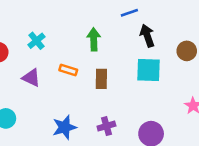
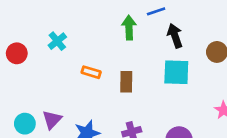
green arrow: (94, 39) -> (129, 28), moved
purple triangle: (31, 78) -> (52, 120), moved, turned 48

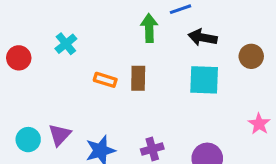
black arrow: (175, 36) -> (203, 37), turned -60
brown rectangle: (126, 82) -> (138, 78), moved

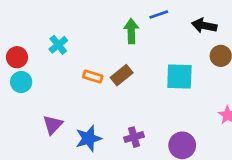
black arrow: (203, 37) -> (204, 26), moved
brown rectangle: (138, 78) -> (122, 75), turned 50
cyan circle: (28, 140) -> (21, 82), moved

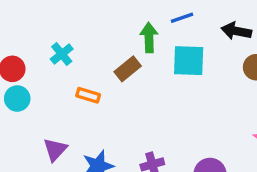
brown rectangle: (122, 75) -> (128, 69), moved
orange rectangle: (93, 77) -> (88, 95), moved
cyan square: (179, 77) -> (189, 61), moved

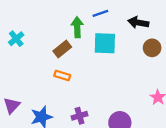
orange rectangle: (88, 95) -> (62, 75), moved

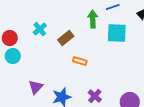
brown rectangle: (62, 49) -> (66, 38), moved
purple cross: (80, 116) -> (95, 96), turned -32

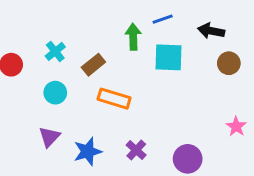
cyan circle: (13, 56) -> (55, 93), moved
orange rectangle: (80, 61) -> (114, 99), size x1.5

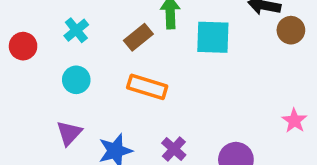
brown circle: (229, 63) -> (291, 30), moved
brown rectangle: (93, 65) -> (138, 37), moved

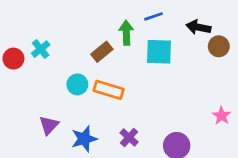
cyan cross: (76, 30) -> (41, 49), moved
cyan circle: (76, 80) -> (77, 84), moved

